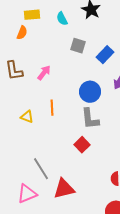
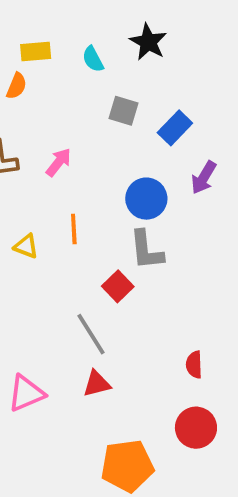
red square: (82, 145) -> (118, 286), moved
gray line: (41, 169) -> (91, 334), moved
red triangle: (64, 189) -> (97, 384), size x0.7

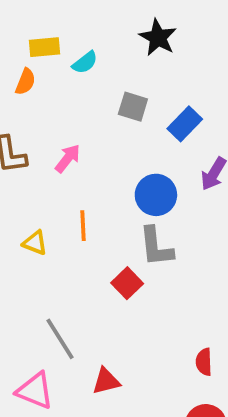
cyan semicircle: (93, 59) -> (85, 62), moved, turned -100
gray line: (91, 334) -> (60, 339), moved
pink triangle: (26, 393) -> (35, 391), turned 45

